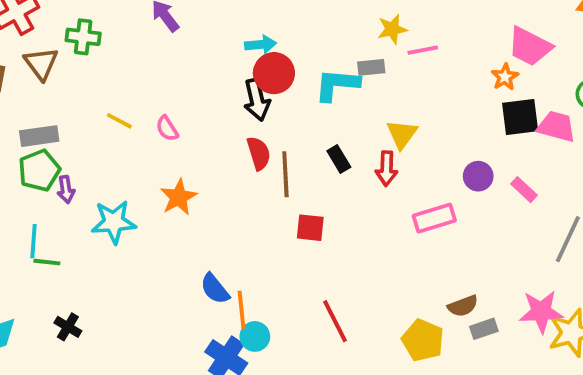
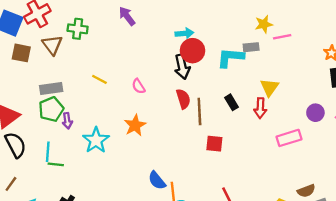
pink semicircle: (167, 128) -> (138, 86), moved
cyan star: (114, 222) -> (96, 140), turned -30

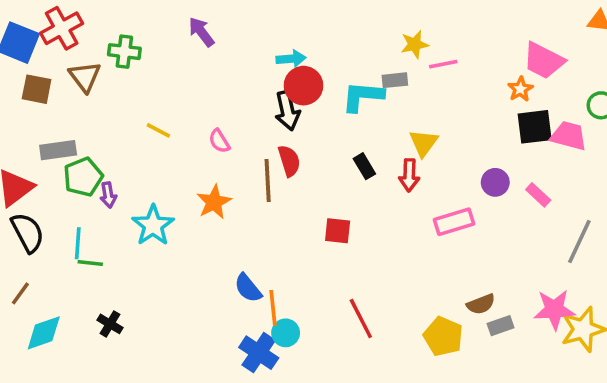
gray rectangle: (51, 89) -> (58, 150), moved
brown line: (199, 112) -> (268, 181), moved

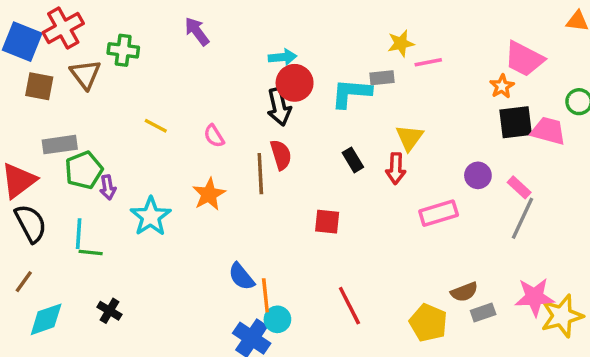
gray line: (579, 241) -> (523, 218), moved

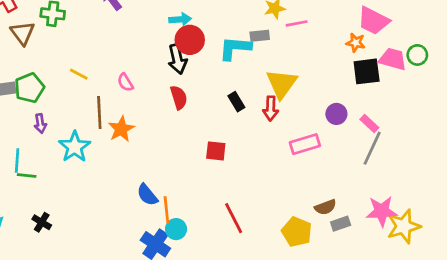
orange star: (502, 86) -> (356, 43), turned -30
pink trapezoid: (548, 131) -> (393, 59), moved
yellow triangle: (409, 138) -> (282, 84), size x1.4
green pentagon: (84, 170) -> (29, 88), moved
brown line: (260, 174) -> (99, 113), moved

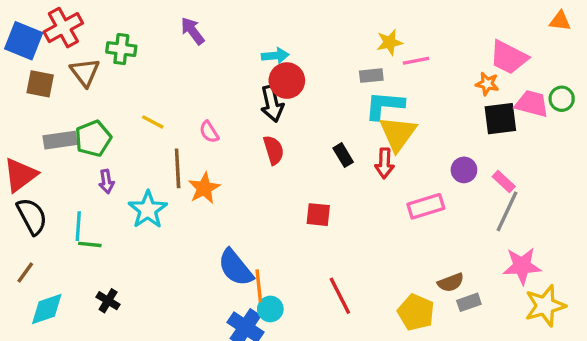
cyan L-shape: (235, 48) -> (385, 105), moved
blue semicircle: (147, 195) -> (236, 268), size x1.4
pink star: (382, 211) -> (522, 266), moved

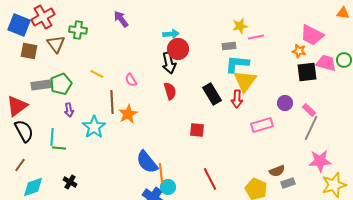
black rectangle: (343, 155) -> (212, 94), size x1.5

